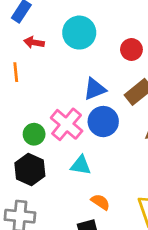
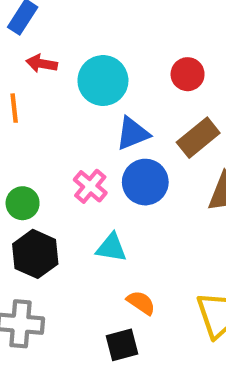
cyan circle: (79, 33) -> (103, 81), moved
pink cross: (67, 124) -> (90, 186), size x0.7
green circle: (34, 134) -> (23, 203), moved

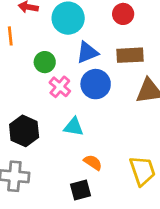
brown rectangle: (198, 138) -> (130, 55), turned 36
green circle: (23, 203) -> (45, 62), moved

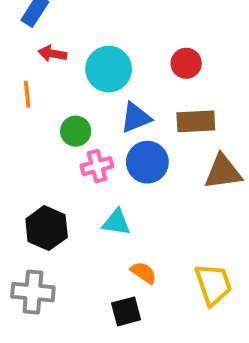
pink cross: (60, 87) -> (97, 166), turned 35

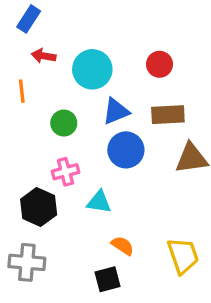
pink cross: (97, 166) -> (65, 172), moved

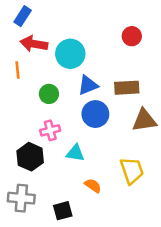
red arrow: (44, 56) -> (34, 44), size x1.5
red circle: (160, 64) -> (132, 36), moved
yellow trapezoid: (183, 256) -> (132, 171), moved
black square: (107, 279) -> (63, 211), moved

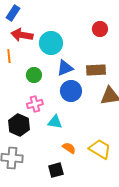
yellow trapezoid: (132, 171) -> (100, 149), moved, turned -40
black square: (63, 211) -> (56, 170), moved

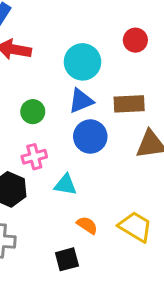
cyan circle: (51, 43) -> (83, 62), moved

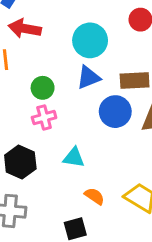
blue circle: (90, 137) -> (115, 112), moved
pink cross: (34, 157) -> (44, 117), moved

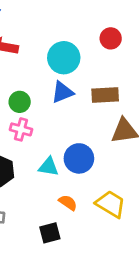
blue circle: (115, 112) -> (79, 158), moved
pink cross: (44, 117) -> (21, 129), turned 30

